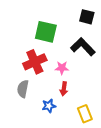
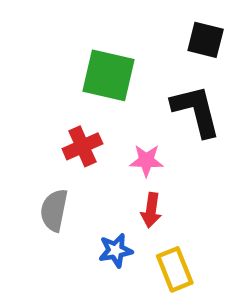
black L-shape: (83, 47) -> (196, 111), turned 30
red cross: (35, 62) -> (82, 146), size x0.7
yellow rectangle: (85, 114) -> (175, 269), moved

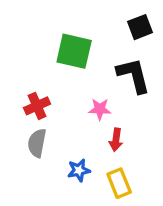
black square: (206, 40) -> (140, 27), turned -35
red cross: (82, 146) -> (37, 106), moved
red arrow: (151, 210) -> (116, 140), moved

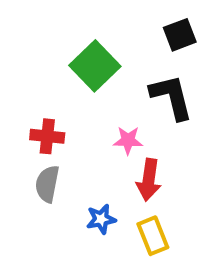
green square: (74, 51) -> (95, 66), turned 33
red cross: (37, 106) -> (47, 136), turned 30
red arrow: (116, 140) -> (149, 180), size x1.4

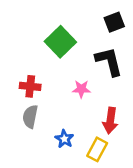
red arrow: (149, 180) -> (110, 121), moved
blue star: (101, 219) -> (64, 139), turned -30
yellow rectangle: (153, 236) -> (97, 149), turned 50

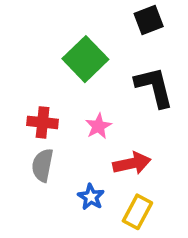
black square: (114, 22) -> (149, 20), moved
pink star: (81, 89) -> (98, 126), moved, turned -30
red arrow: (110, 121) -> (132, 163), moved, turned -110

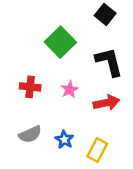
black square: (149, 20) -> (105, 14), turned -30
red arrow: (132, 163) -> (106, 103), moved
gray semicircle: (43, 165) -> (30, 134), moved, turned -125

